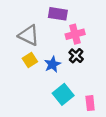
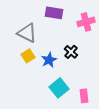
pink cross: (75, 34) -> (86, 22), moved

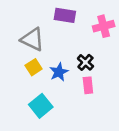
cyan square: (59, 88) -> (41, 106), moved
pink rectangle: (84, 96) -> (88, 85), moved

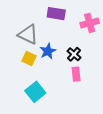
yellow square: (34, 67) -> (29, 58), turned -32
blue star: (59, 72) -> (48, 51), moved

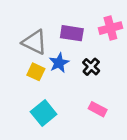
purple rectangle: (56, 14) -> (72, 33), moved
pink rectangle: (76, 74) -> (98, 109), moved, turned -56

